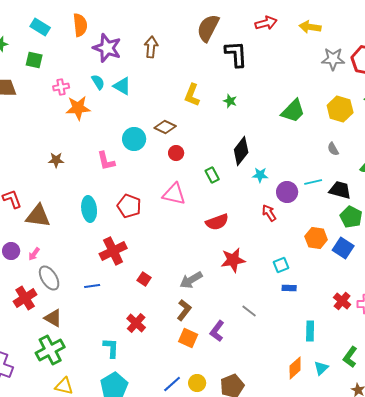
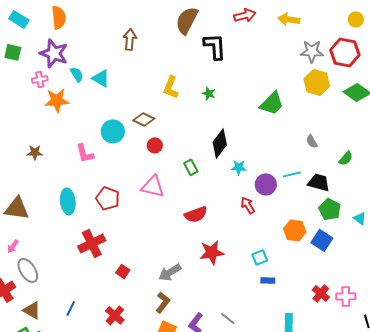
purple star: (107, 48) -> (54, 53), moved
yellow hexagon: (340, 109) -> (317, 82), moved
blue line: (92, 286) -> (71, 308), moved, turned -56
gray line: (249, 311) -> (228, 318), moved

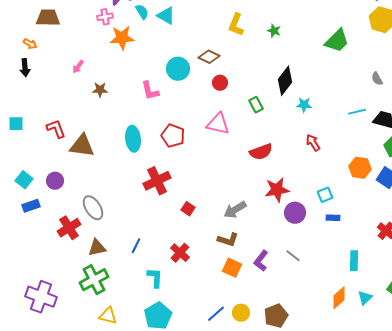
purple circle: (266, 184) -> (295, 213), moved
pink arrow: (13, 246) -> (78, 67), moved
brown L-shape: (163, 302) -> (228, 240), turned 70
brown triangle: (32, 310) -> (97, 248), turned -42

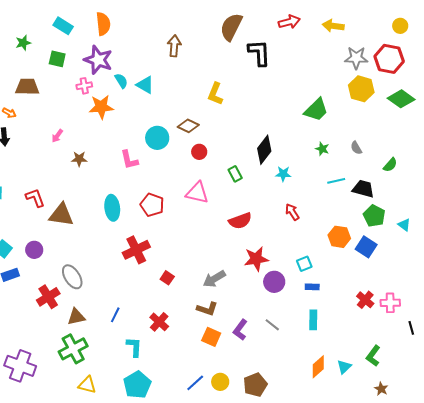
green star: (274, 31) -> (322, 149), moved
cyan rectangle: (354, 261) -> (313, 320), moved

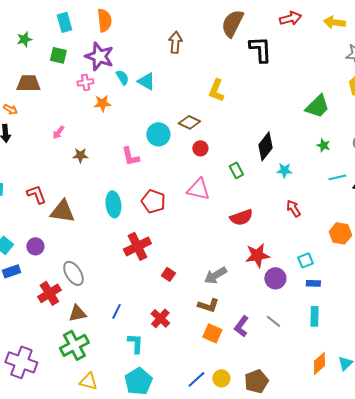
cyan rectangle: (63, 26) -> (64, 22), turned 42
orange star: (101, 107) -> (102, 103), size x0.7

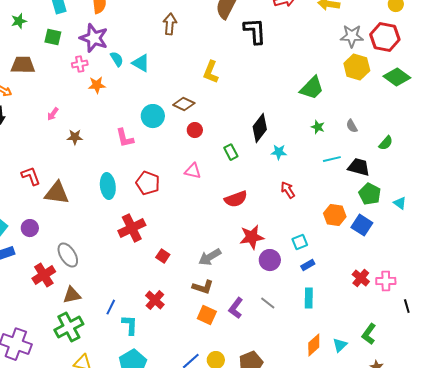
pink triangle: (198, 189) -> (193, 171), size x0.7
blue rectangle: (313, 283) -> (308, 265), turned -32
blue line: (116, 311) -> (111, 307), moved

